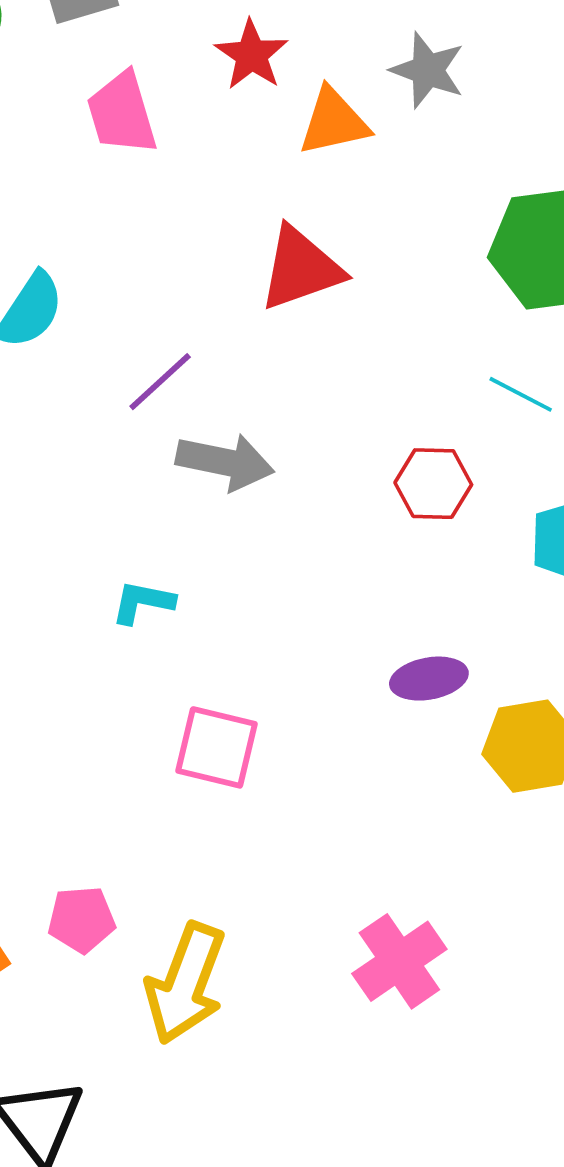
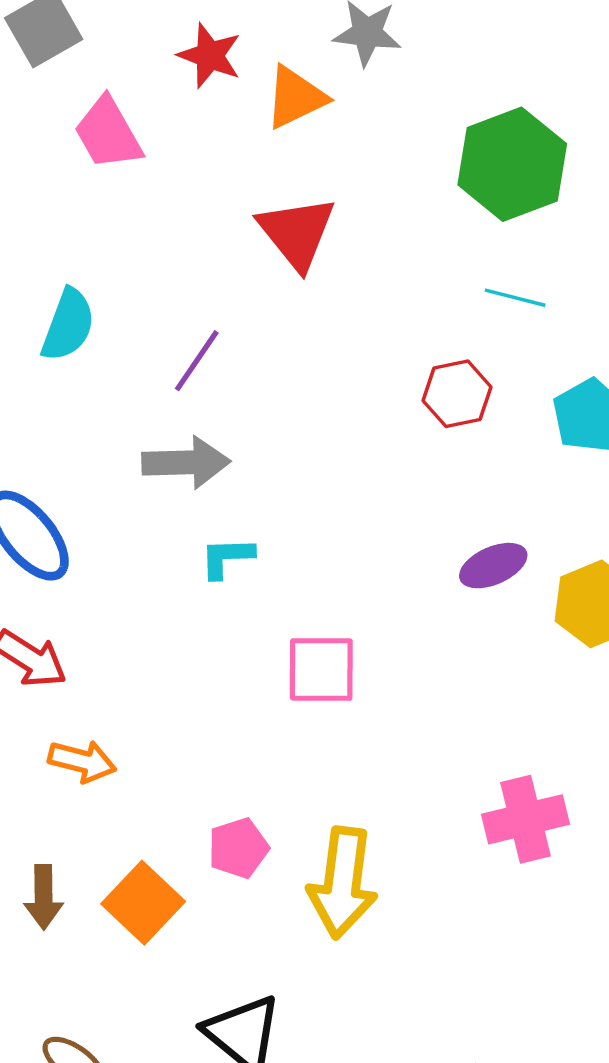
red triangle: (301, 269) -> (297, 233), turned -36
gray arrow: (225, 462) -> (186, 463), moved
pink cross: (399, 961) -> (526, 819), turned 34

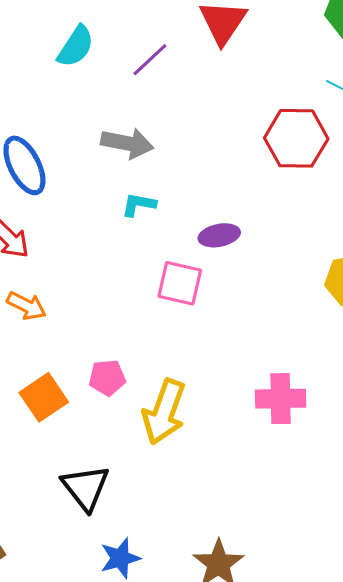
purple line: (197, 361) -> (150, 60), moved
red hexagon: (457, 394) -> (296, 138), size x1.5
purple ellipse: (493, 566) -> (219, 235), moved

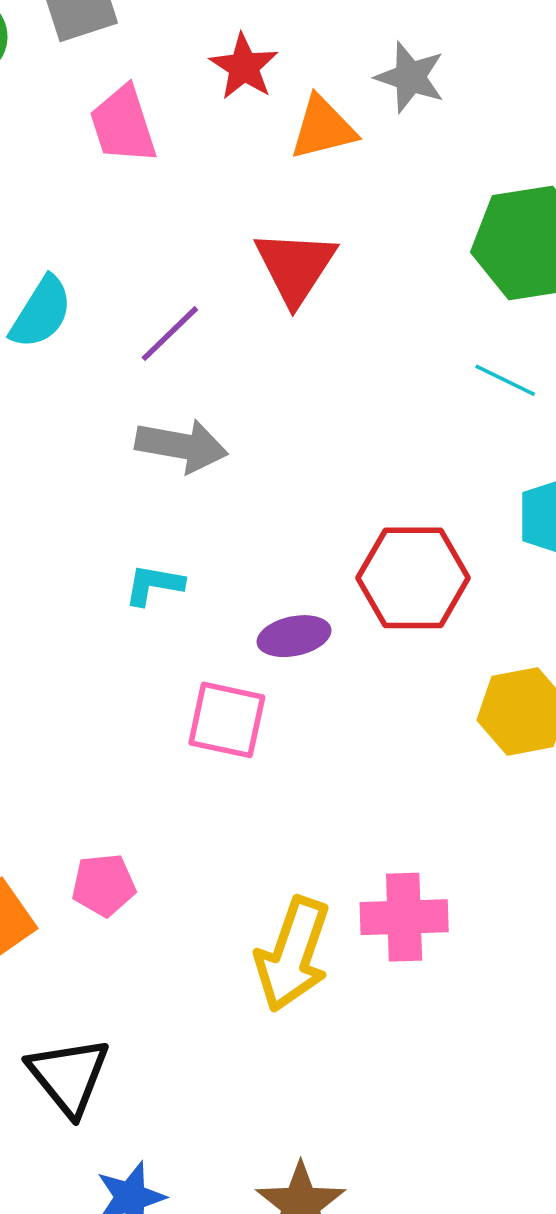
red hexagon: (296, 138) -> (413, 578), moved
gray arrow: (127, 143) -> (182, 446), moved
yellow arrow: (164, 412) -> (293, 954), moved

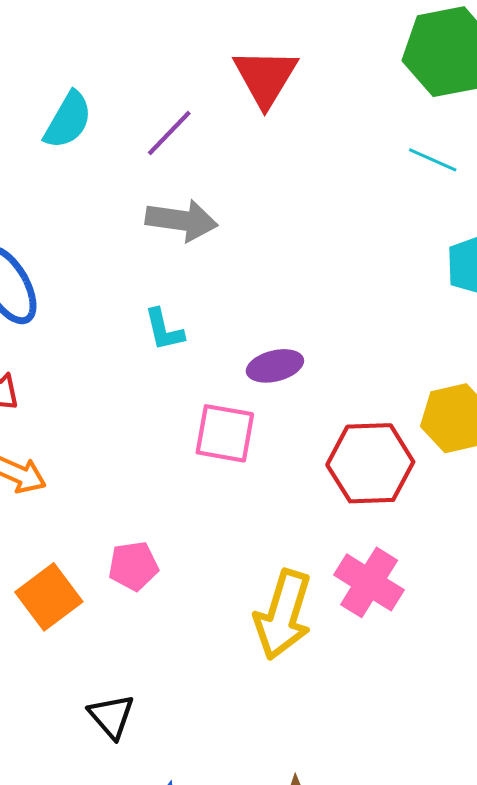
red hexagon: (413, 578) -> (370, 463), moved
cyan L-shape: (154, 585) -> (164, 330), turned -111
pink cross: (404, 917) -> (369, 582), turned 36
black triangle: (69, 1076) -> (111, 716), size x0.7

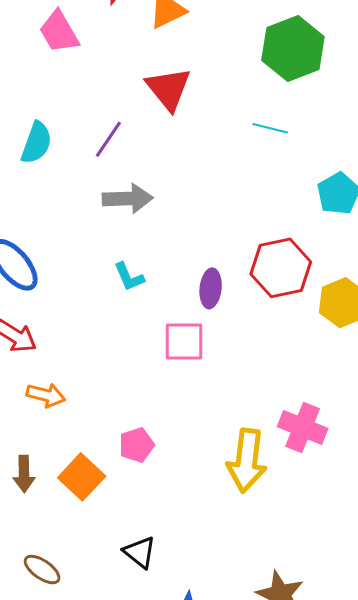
cyan line: (433, 160) -> (270, 128), moved
purple ellipse: (275, 366) -> (211, 288), turned -60
red hexagon: (370, 463) -> (281, 268), moved

